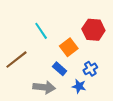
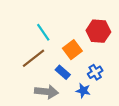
brown line: (16, 60) -> (33, 58), moved

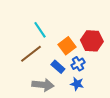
red hexagon: (98, 31) -> (92, 41), moved
blue cross: (95, 72) -> (78, 64), moved

